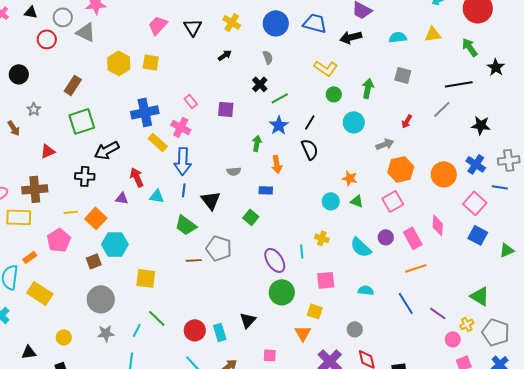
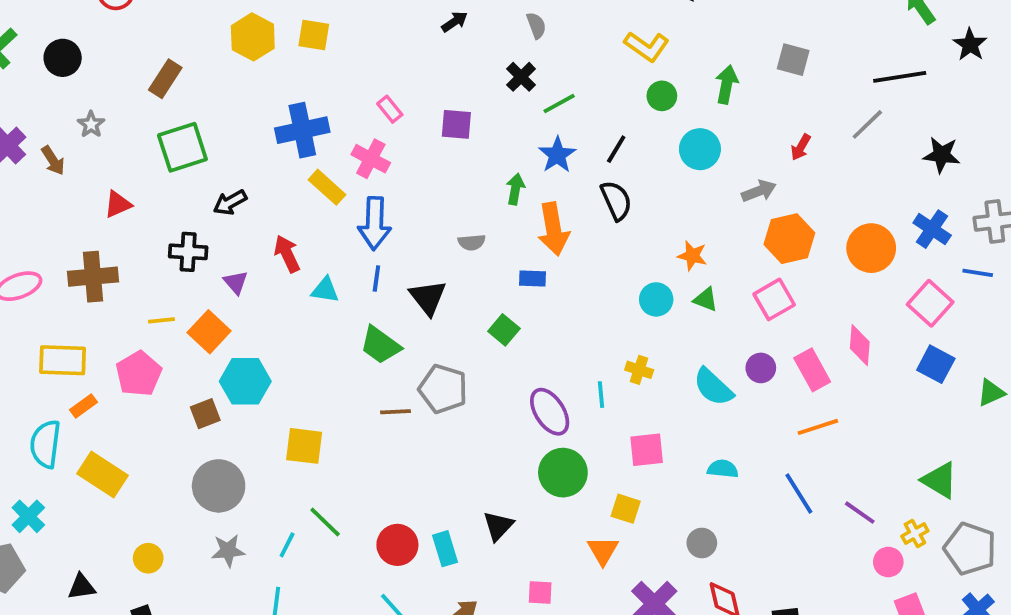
black arrow: (107, 150) -> (230, 202), size x0.7
orange arrow: (277, 164) -> (553, 229), size x1.5
purple triangle: (122, 198) -> (236, 282), moved, turned 40
yellow rectangle: (19, 217) -> (63, 360), moved

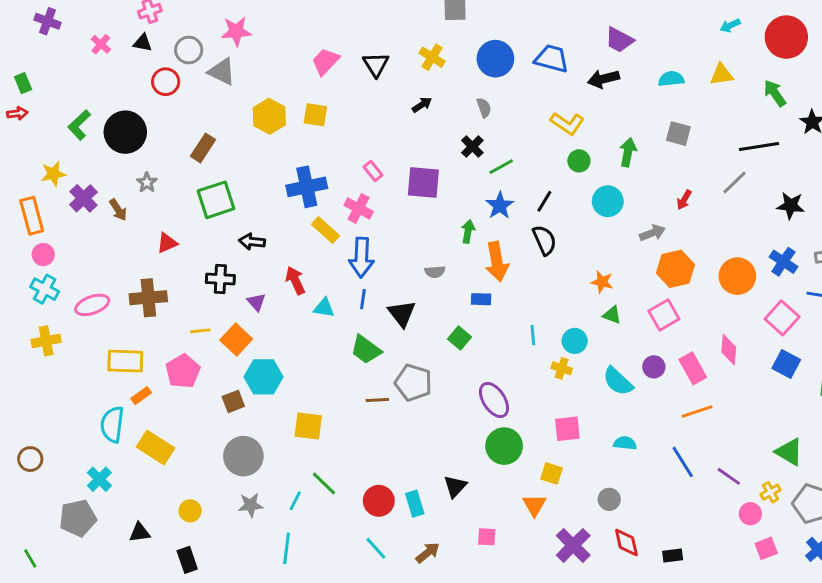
black circle: (63, 58) -> (125, 132), size x1.5
purple square: (456, 124) -> (423, 183), size x1.4
black arrow: (230, 202) -> (252, 242), turned 35
cyan circle: (656, 299) -> (575, 341), moved
cyan line: (601, 395) -> (533, 335), moved

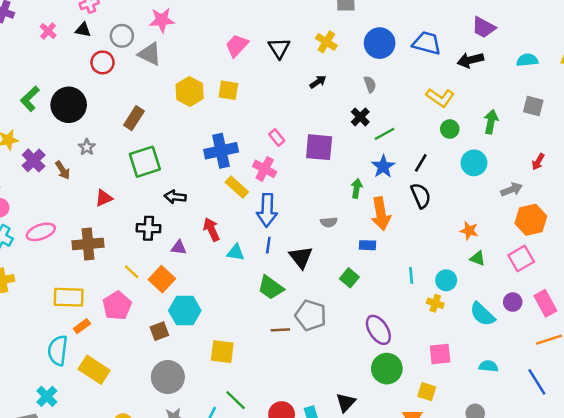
purple triangle: (256, 302) -> (179, 248), turned -42
pink ellipse: (92, 305) -> (41, 232), moved
yellow line: (200, 331) -> (132, 272), turned 49

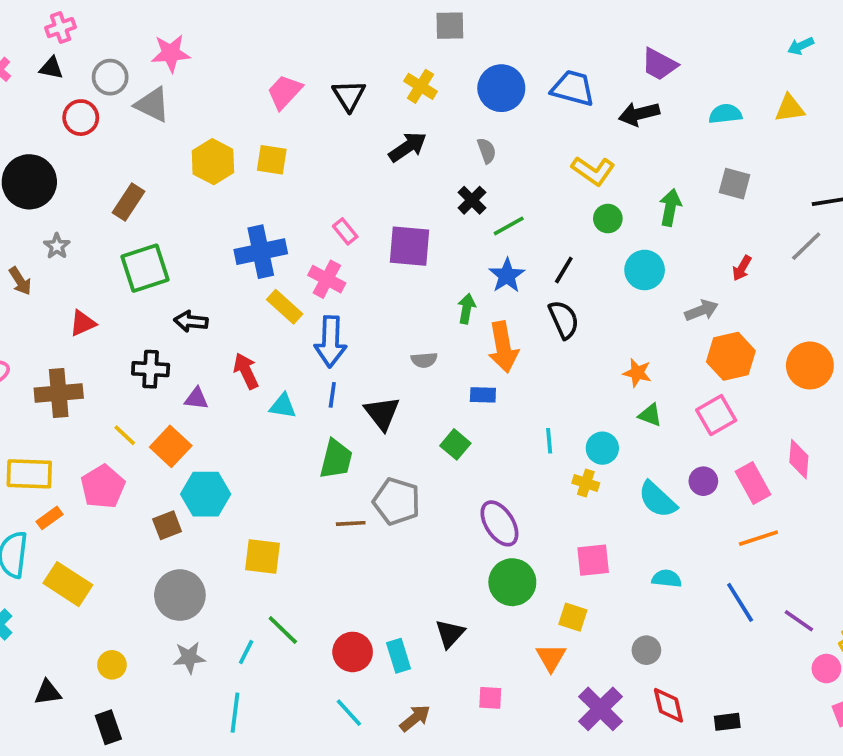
black arrow: (318, 82) -> (408, 147), size x1.5
green trapezoid: (271, 288) -> (336, 459), turned -112

